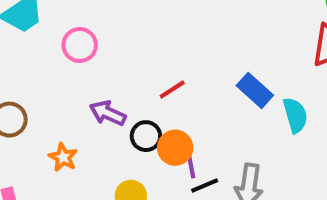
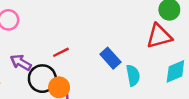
black circle: (146, 136) -> (42, 79), size x1.5

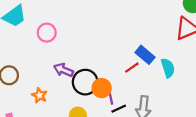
red line: (61, 52) -> (132, 68), moved

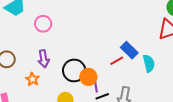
purple arrow: (64, 70) -> (44, 59), moved, turned -126

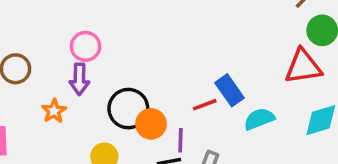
pink circle: (43, 24) -> (86, 46), moved
cyan semicircle: (149, 63) -> (259, 119), turned -108
purple line: (96, 86) -> (181, 140), moved

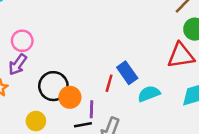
purple arrow: (79, 79) -> (18, 65), turned 35
red line: (205, 105) -> (109, 83), turned -54

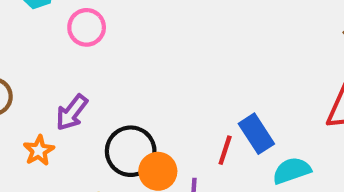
pink circle: (22, 41) -> (87, 27), moved

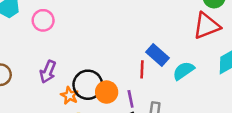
orange star: (39, 151) -> (69, 95), moved

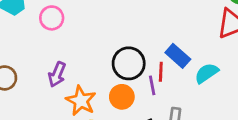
black circle: (88, 85) -> (129, 63), moved
orange star: (69, 95) -> (81, 101), size x1.5
purple line: (131, 99) -> (152, 85), moved

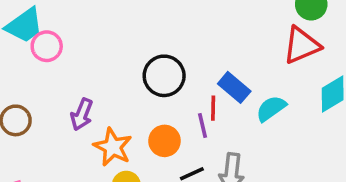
pink circle: (52, 18) -> (47, 46), moved
black circle: (129, 63) -> (164, 76), moved

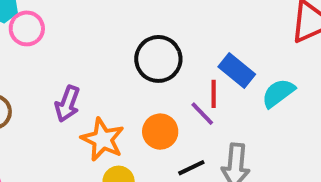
purple line: (202, 126) -> (202, 114), turned -30

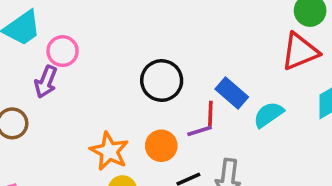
pink circle: (27, 28) -> (63, 51), moved
purple arrow: (67, 104) -> (46, 82), moved
purple line: (202, 114) -> (200, 131), turned -65

